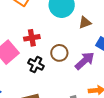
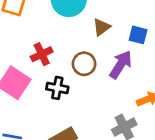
brown triangle: (85, 23) -> (102, 27), moved

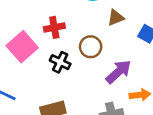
purple arrow: (121, 65) -> (118, 72), moved

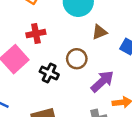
red cross: (54, 27) -> (36, 34), moved

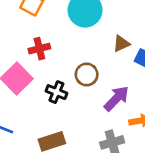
brown triangle: (99, 32) -> (121, 44), moved

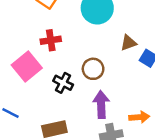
purple arrow: (116, 98) -> (101, 104), moved, turned -52

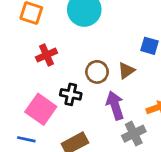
brown triangle: (128, 43) -> (126, 70), moved
pink square: (27, 67) -> (41, 109), moved

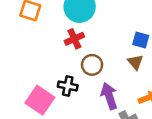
red cross: (47, 55) -> (74, 39), moved
brown triangle: (126, 70) -> (135, 62), moved, turned -35

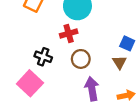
black cross: (68, 86) -> (43, 57), moved

